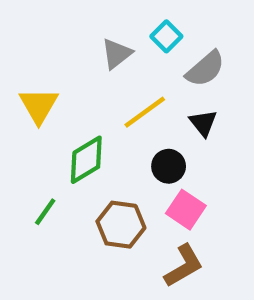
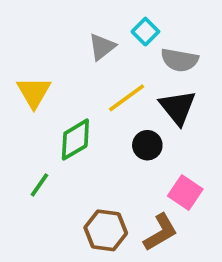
gray semicircle: (205, 69) -> (180, 60), turned 51
black triangle: (203, 123) -> (178, 107), size x1.5
pink square: (186, 210) -> (185, 193), moved
brown hexagon: (121, 225) -> (106, 230), moved

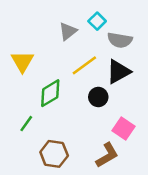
black triangle: (178, 107) -> (118, 72), turned 40
brown hexagon: (106, 230) -> (54, 154), moved

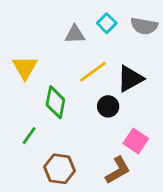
gray triangle: (68, 31) -> (75, 34), turned 36
gray semicircle: (120, 40) -> (144, 26), moved
green diamond: (50, 93) -> (55, 102), turned -48

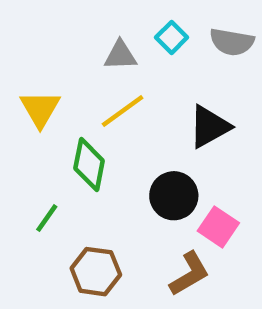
yellow line: (93, 72) -> (123, 111), moved
black circle: (108, 106) -> (174, 196), moved, size x1.4

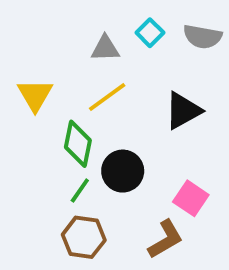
black circle: (174, 196) -> (123, 171), moved
green line: (47, 218) -> (80, 191), moved

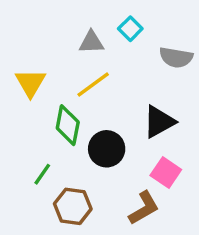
gray semicircle: (203, 37) -> (176, 57), moved
black triangle: (183, 111) -> (159, 122), moved
green line: (80, 191) -> (42, 174), moved

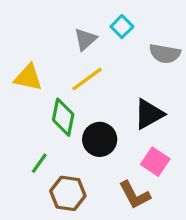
gray triangle: (91, 42) -> (85, 39), turned -40
yellow triangle: (30, 83) -> (28, 77), turned -48
brown L-shape: (144, 208) -> (135, 195), turned 92

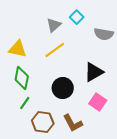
green diamond: (63, 117) -> (22, 78), moved
brown L-shape: (135, 195) -> (73, 123), moved

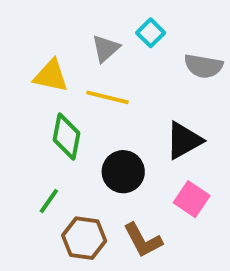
yellow triangle: (18, 49) -> (51, 76), moved
yellow line: (55, 50) -> (108, 97), turned 50
green diamond: (22, 78) -> (66, 136), moved

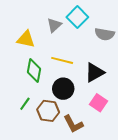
cyan square: (151, 33) -> (77, 17), size x1.5
yellow line: (108, 97) -> (62, 60), moved
brown hexagon: (84, 238) -> (48, 111), moved

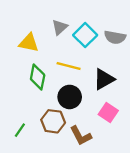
cyan square: (77, 17) -> (85, 35), moved
green line: (25, 104) -> (20, 130), moved

